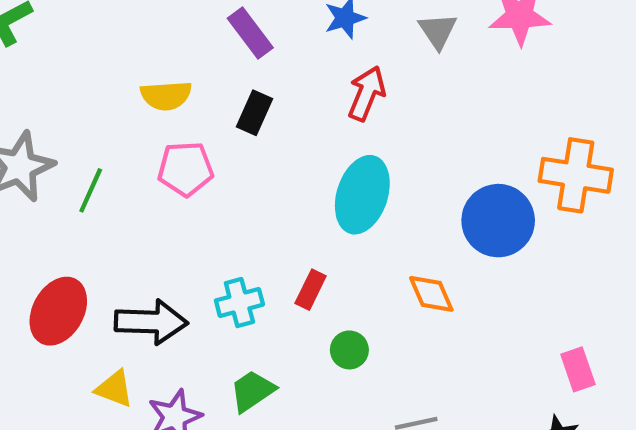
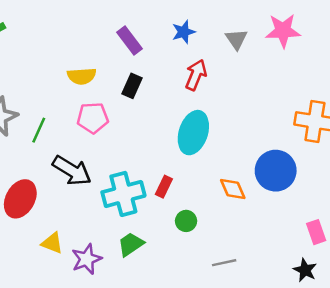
blue circle: (498, 221) -> (276, 171), moved
cyan cross: (239, 303) -> (123, 194), size x1.6
black arrow: (151, 322) -> (72, 171), moved, turned 30

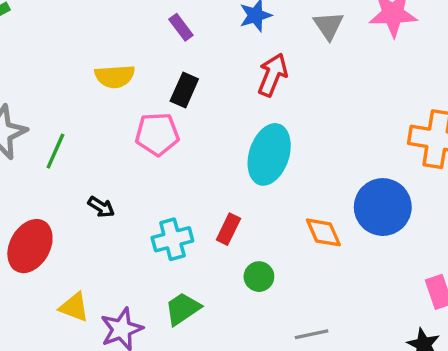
purple rectangle: (130, 40) -> (181, 27), size x0.7
pink pentagon: (93, 118) -> (157, 134), moved
black arrow: (72, 171) -> (101, 207), size x0.5
cyan cross: (123, 194) -> (172, 239), size x0.7

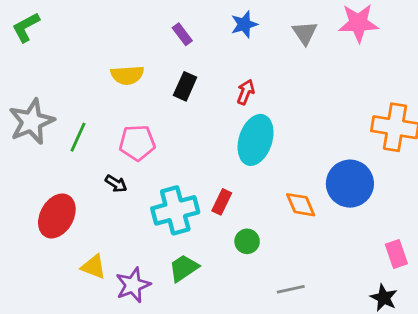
red arrow: (273, 75) -> (246, 92), moved, size x0.7
pink pentagon: (157, 134) -> (137, 143), moved
cyan cross: (172, 239) -> (175, 210), size x1.4

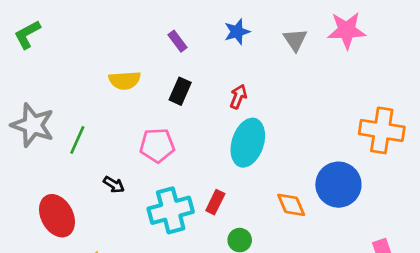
gray star: (32, 122) -> (33, 125), turned -30
pink pentagon: (137, 143) -> (157, 145), moved
red ellipse: (57, 216) -> (57, 216), turned -57

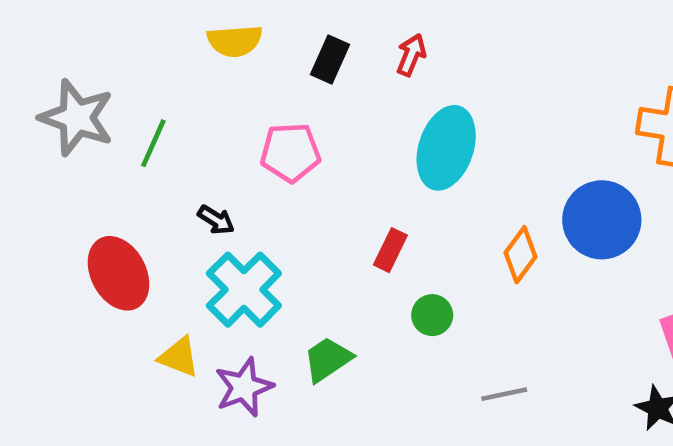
red arrow: (238, 97) -> (411, 55), moved
orange diamond: (291, 205) -> (520, 255), turned 60
cyan cross: (171, 210) -> (244, 290), moved, turned -30

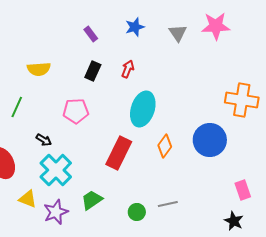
yellow semicircle: (235, 41) -> (39, 69), moved
red rectangle: (390, 250) -> (119, 153), size x1.8
orange diamond: (520, 255) -> (165, 146), moved
green circle: (432, 315) -> (137, 212), moved
gray line: (504, 394) -> (168, 204), moved

